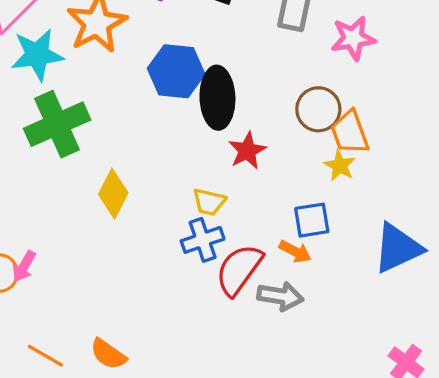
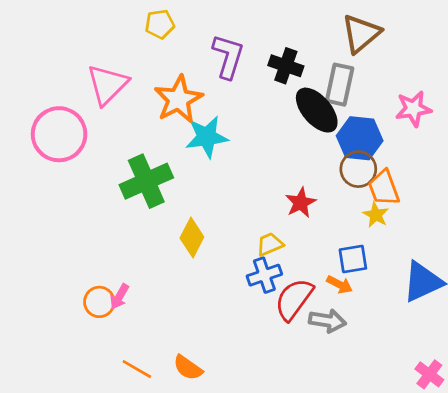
pink star: (353, 38) -> (413, 109), moved
cyan star: (37, 55) -> (207, 137), moved
blue hexagon: (176, 71) -> (360, 138), moved
black ellipse: (217, 98) -> (317, 110), moved, turned -39
yellow trapezoid: (209, 202) -> (270, 244), turned 144

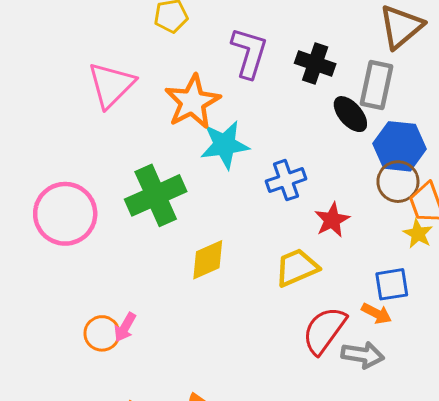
black ellipse: (317, 110) -> (350, 114), size x0.7
pink circle: (59, 134) -> (65, 214), moved
yellow diamond: (192, 238) -> (208, 260), turned 39
yellow trapezoid: (270, 244) -> (297, 267), size x1.4
blue cross: (264, 275) -> (286, 180), moved

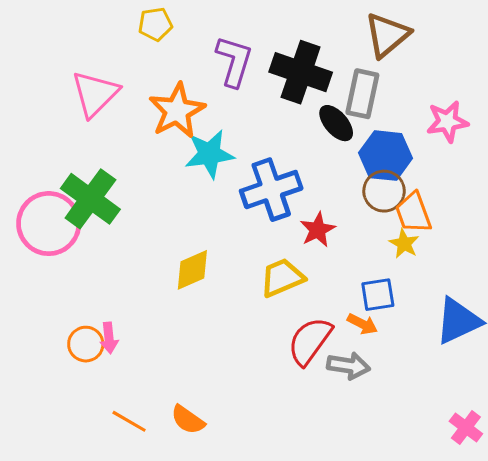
black cross: (315, 63) -> (301, 72), size x1.5
blue cross: (286, 180) -> (271, 190), size x1.5
green cross: (156, 195) -> (90, 199), moved, turned -30
pink arrow: (125, 327) -> (109, 338), turned -36

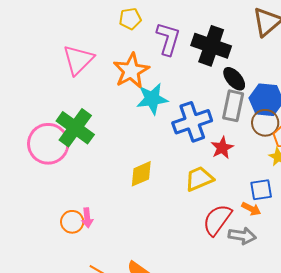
yellow pentagon: (155, 24) -> (130, 19), moved
gray rectangle: (362, 94) -> (233, 106), moved

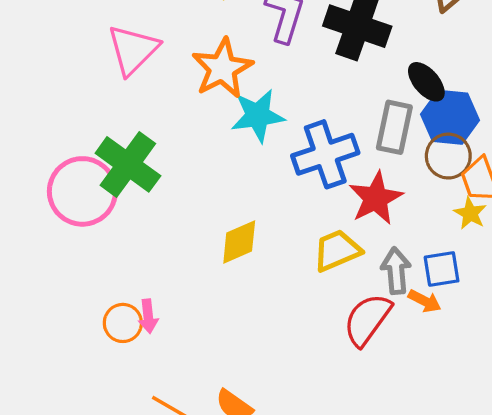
black ellipse: (234, 79) -> (426, 82), moved
red star: (222, 148) -> (376, 198), size x1.4
gray arrow: (242, 236) -> (396, 271), moved, turned -104

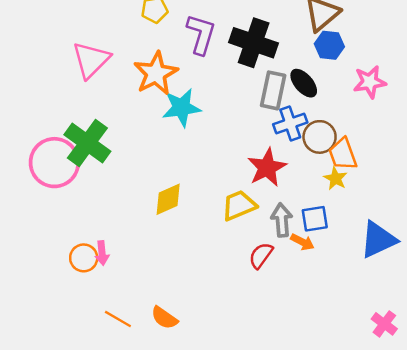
blue hexagon: (450, 117) -> (329, 45), moved, size x0.7
gray rectangle: (394, 127) -> (273, 90), moved
blue cross: (325, 154) -> (290, 123), moved, size x0.7
red semicircle: (367, 320) -> (261, 255), size x0.7

